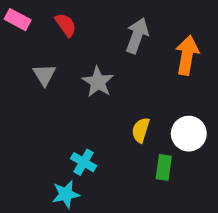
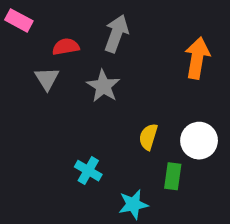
red semicircle: (66, 25) -> (66, 47), moved, turned -65
gray arrow: (137, 36) -> (116, 34), moved
cyan star: (66, 194) -> (133, 204), moved

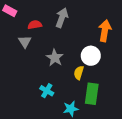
gray star: (103, 86) -> (55, 58), moved
white circle: (199, 141) -> (91, 56), moved
green rectangle: (173, 176) -> (92, 94), size x1.5

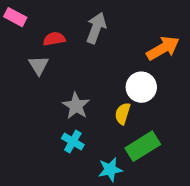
orange arrow: (105, 31) -> (163, 48), turned 50
gray star: (55, 58) -> (76, 106), moved
green rectangle: (92, 94) -> (143, 146), turned 50

